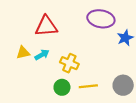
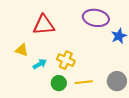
yellow triangle: (23, 53) -> (22, 50), turned 32
cyan arrow: (42, 55) -> (40, 64), moved

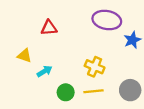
red triangle: (44, 25) -> (49, 28), size x0.7
yellow cross: (66, 60) -> (95, 67), moved

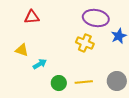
red triangle: (49, 28) -> (32, 17), moved
yellow cross: (95, 67) -> (85, 43), moved

